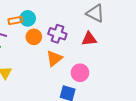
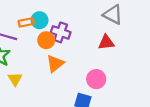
purple cross: (57, 34) -> (61, 32), moved
orange triangle: (54, 58) -> (55, 64), moved

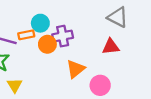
orange rectangle: (26, 22) -> (26, 35), moved
purple cross: (61, 32) -> (63, 36), turned -30
orange triangle: (55, 64) -> (76, 69), moved

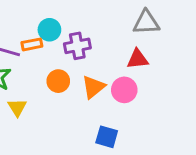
gray triangle: (118, 17) -> (146, 22), turned -30
orange circle: (47, 44) -> (58, 81), moved
pink circle: (100, 85) -> (124, 90), moved

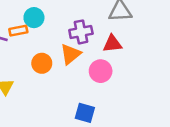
purple cross: (77, 46) -> (81, 32), moved
orange triangle: (93, 87) -> (71, 54), moved

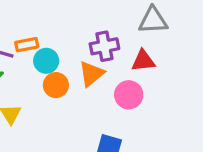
cyan circle: (34, 18) -> (46, 61), moved

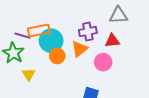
orange rectangle: (27, 45) -> (39, 31), size x1.5
cyan circle: (46, 61) -> (51, 41), size x1.5

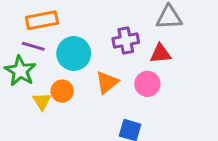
orange rectangle: (39, 31) -> (42, 20), moved
orange triangle: (80, 49) -> (107, 82), moved
orange circle: (57, 56) -> (62, 91), moved

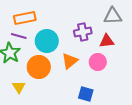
orange circle: (62, 91) -> (39, 67), size x1.5
yellow triangle: (42, 101) -> (19, 87), moved

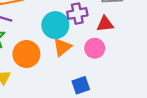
cyan circle: (47, 41) -> (55, 25), moved
blue square: (86, 94) -> (81, 85), turned -35

